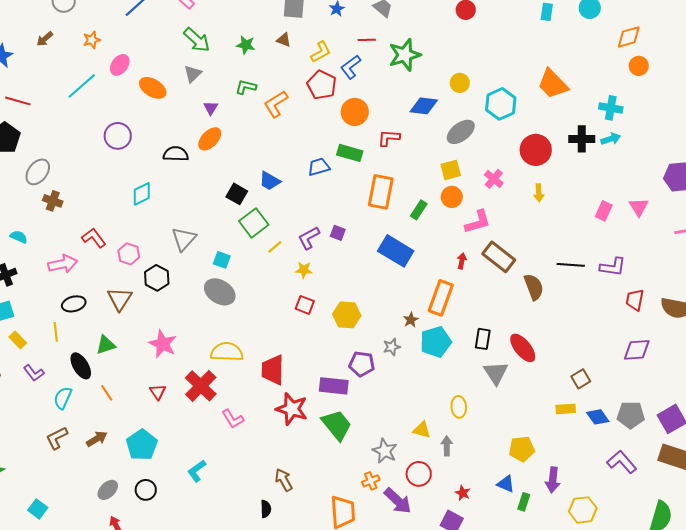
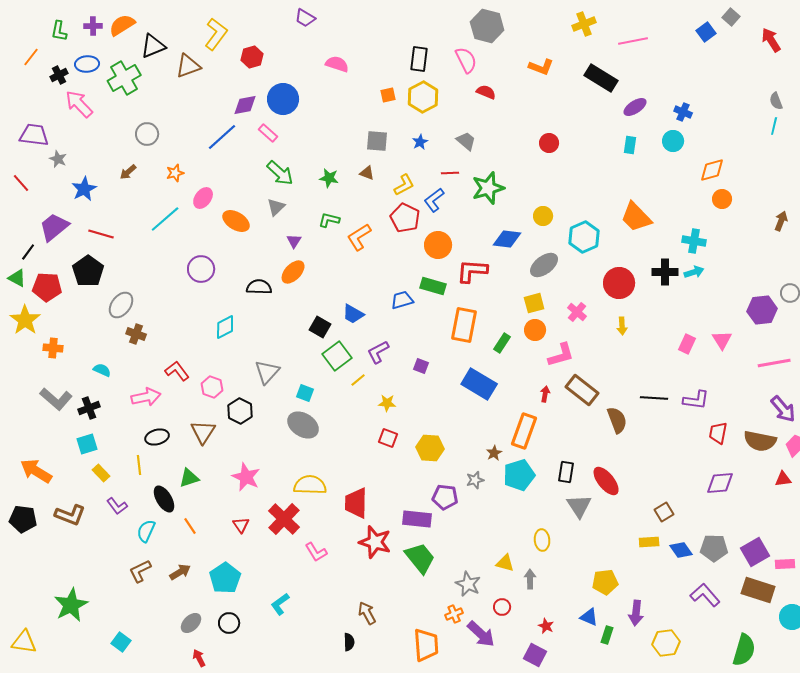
red L-shape: (389, 138) -> (472, 271), size x1.4
purple L-shape: (309, 238) -> (378, 352), moved
red circle: (419, 474) -> (502, 607), size x0.7

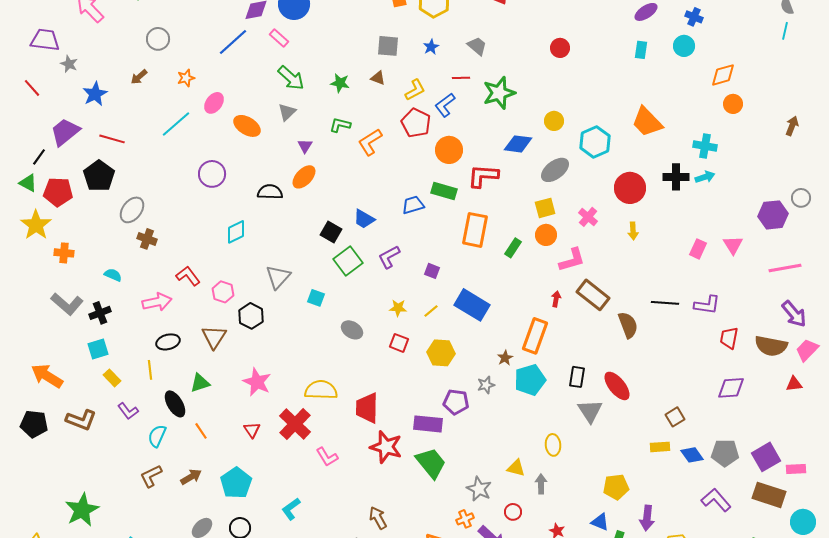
yellow line: (358, 380) -> (431, 311), moved
blue rectangle: (479, 384) -> (472, 305), moved
gray ellipse: (303, 425) -> (352, 330), moved, size x0.7

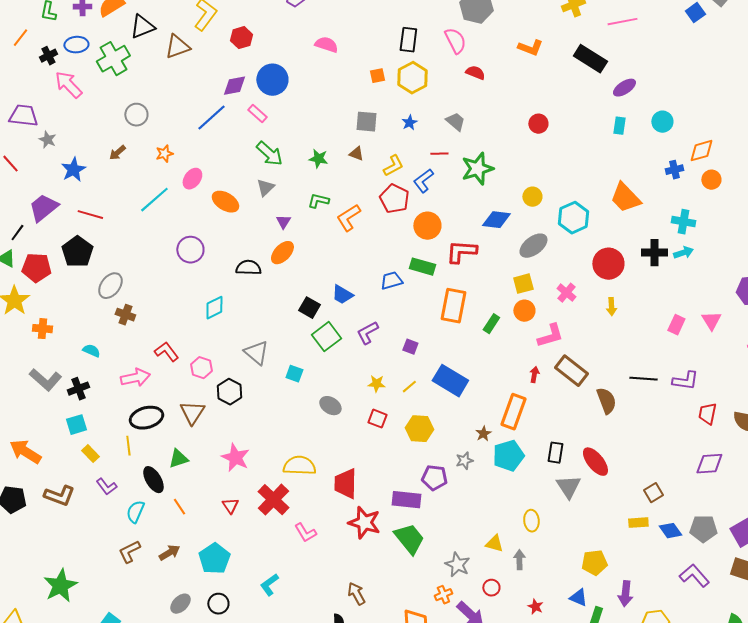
blue cross: (694, 17) -> (674, 170), moved, turned -36
gray triangle: (278, 277) -> (256, 353), turned -32
black ellipse: (168, 342) -> (146, 418), size x1.4

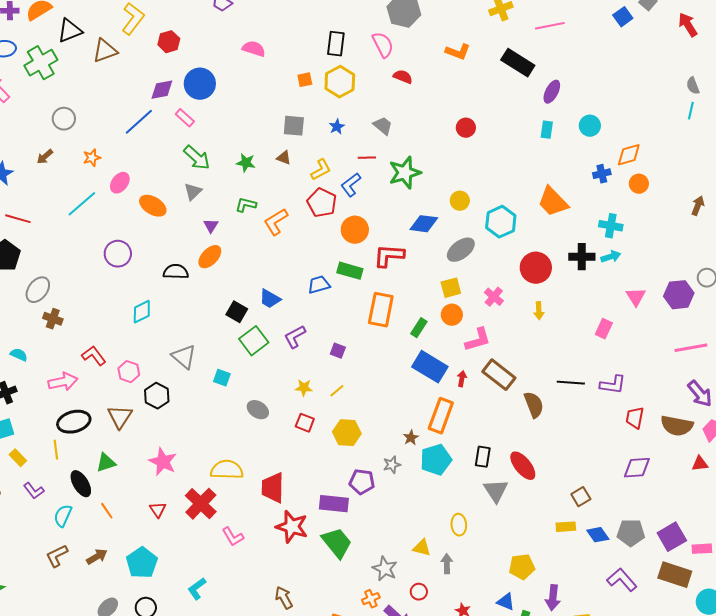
purple ellipse: (624, 88) -> (552, 92), turned -30
pink triangle: (711, 321) -> (636, 297), moved
blue rectangle: (450, 381) -> (430, 367), moved

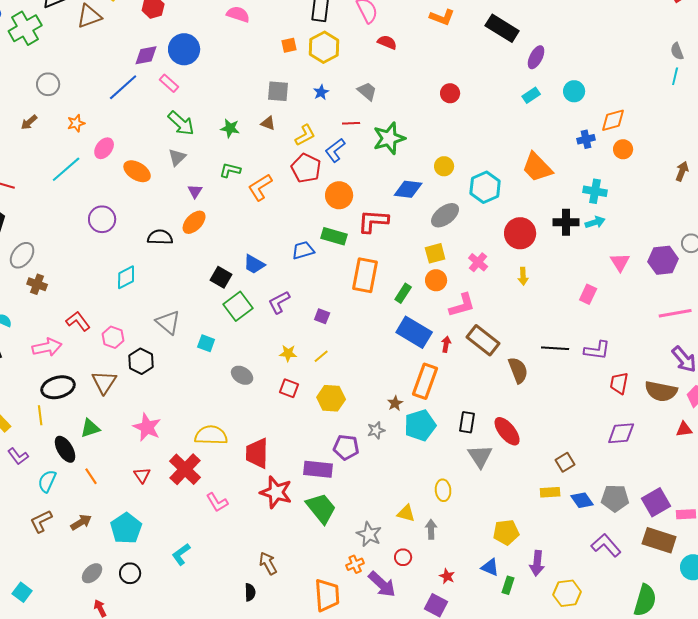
cyan rectangle: (547, 130) -> (531, 95), turned 48

